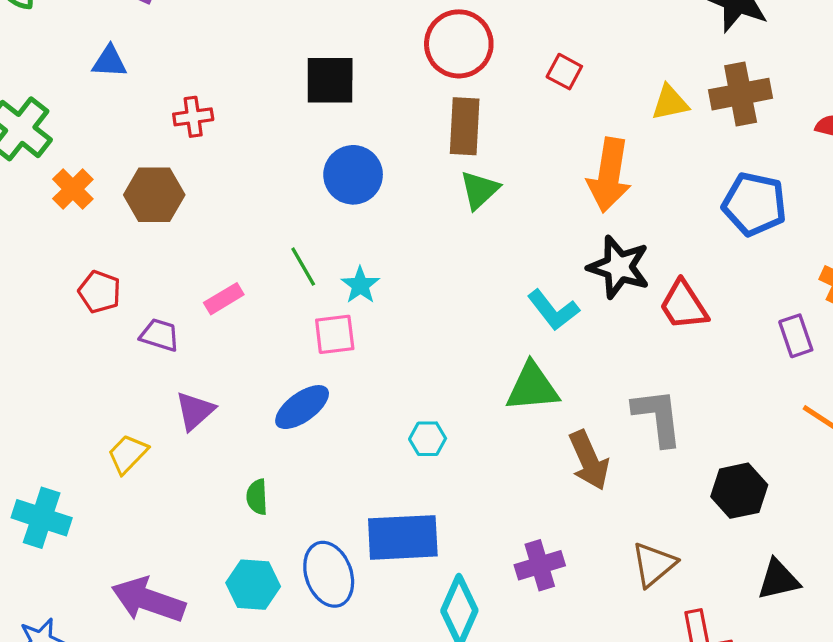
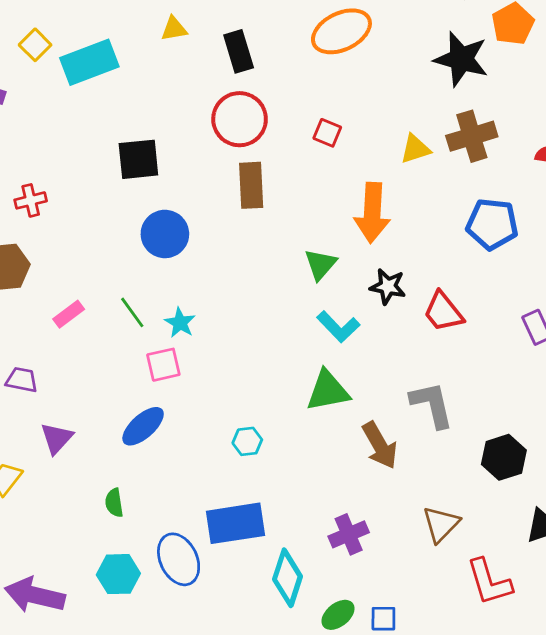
green triangle: (479, 190) -> (320, 264), moved
black star: (619, 267) -> (388, 286), size x0.7
pink rectangle: (224, 299) -> (69, 314), moved

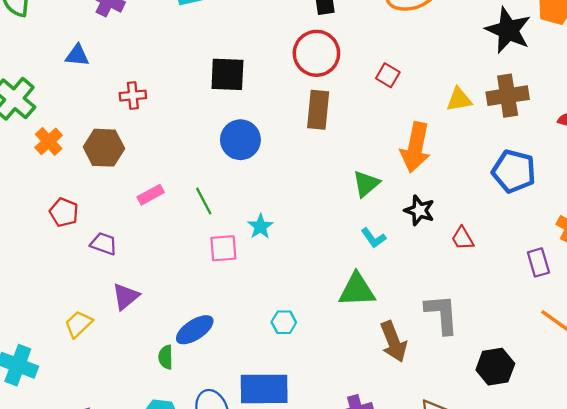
red trapezoid: (443, 312) -> (463, 238), size x0.7
cyan star: (180, 323) -> (260, 226), moved
cyan L-shape: (338, 327) -> (373, 238), size x0.7
blue ellipse: (143, 426) -> (195, 330), moved

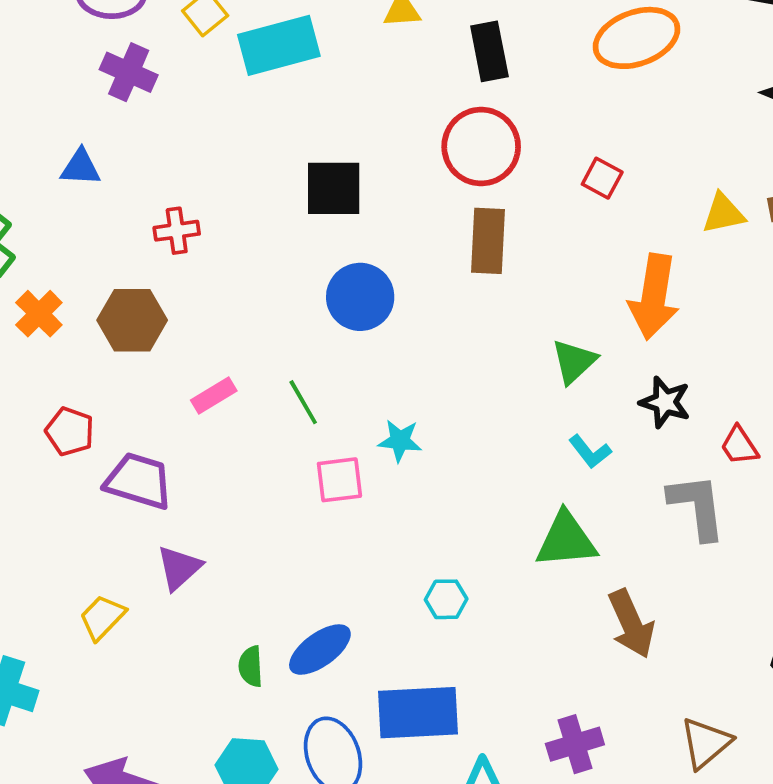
cyan star: (260, 226) -> (400, 441), turned -30
purple trapezoid: (104, 244) -> (139, 481), size x1.5
gray L-shape: (442, 314) -> (697, 507), moved
blue ellipse: (195, 330) -> (320, 650), moved

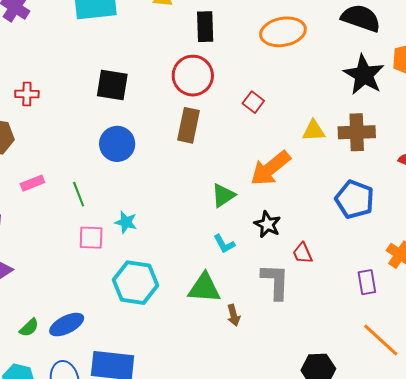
orange arrow: (654, 297) -> (270, 168), turned 33
cyan hexagon: (446, 599) -> (135, 283), moved, size x2.0
brown arrow: (631, 624) -> (234, 315), moved, size x0.6
green semicircle: (251, 666) -> (29, 328), turned -140

